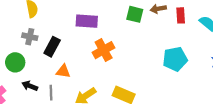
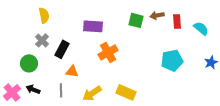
gray cross: (30, 37) -> (42, 40), turned 32
black arrow: (30, 86) -> (33, 89), moved

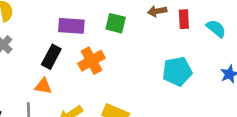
green square: (136, 20) -> (116, 23), moved
black rectangle: (62, 49) -> (51, 57), moved

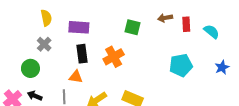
purple rectangle: (71, 26) -> (79, 27), moved
black rectangle: (51, 57) -> (82, 54), turned -36

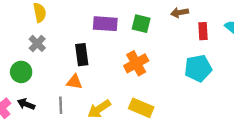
red rectangle: (186, 24) -> (203, 31), moved
purple rectangle: (79, 27) -> (105, 24), moved
orange cross: (114, 57) -> (136, 63), moved

